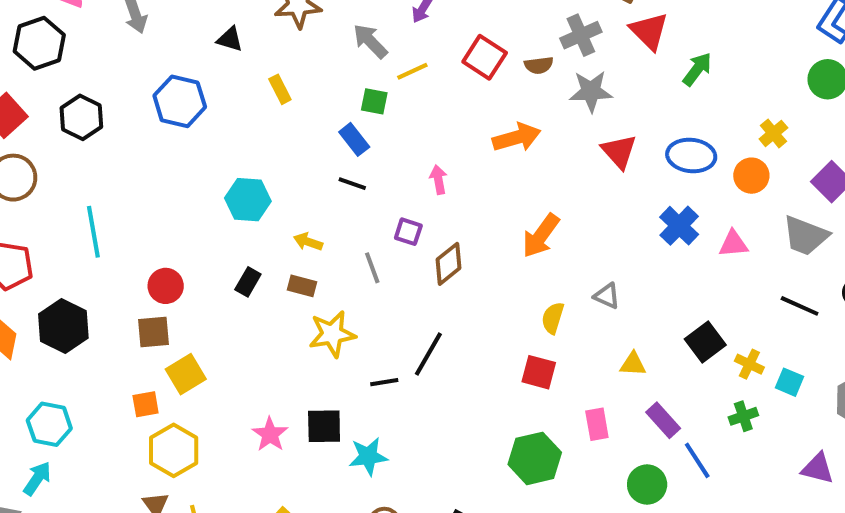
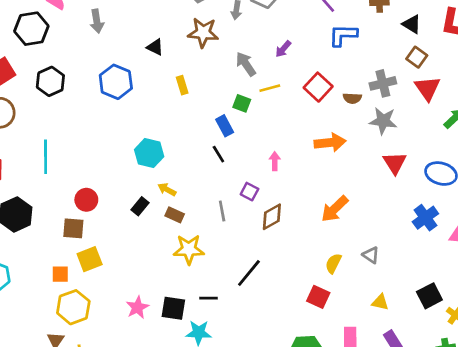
black line: (352, 184) -> (218, 154), turned 30
yellow arrow: (308, 242) -> (167, 189), moved
black line: (384, 382) -> (209, 298), moved

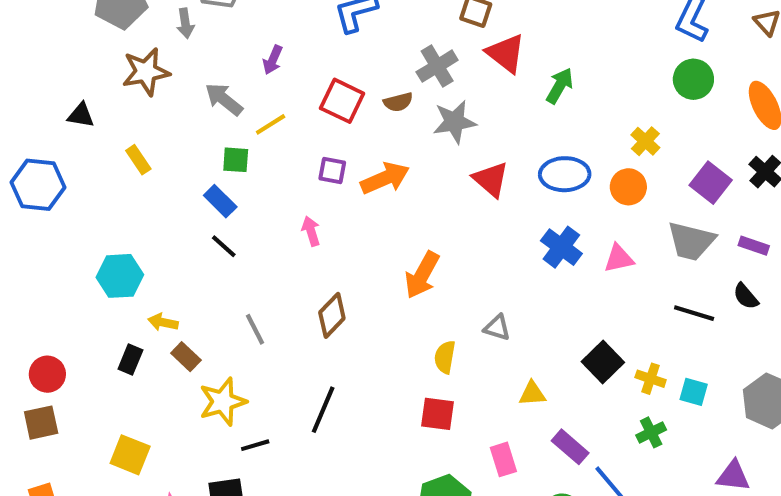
purple square: (249, 192) -> (332, 170), moved
brown rectangle: (175, 215) -> (186, 357), turned 36
yellow square: (90, 259) -> (130, 455), moved, turned -30
black line: (209, 298) -> (255, 445), moved

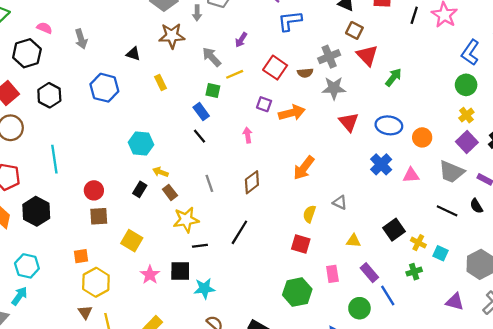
yellow cross: (645, 141) -> (466, 115), moved
brown square: (41, 423) -> (99, 216), moved

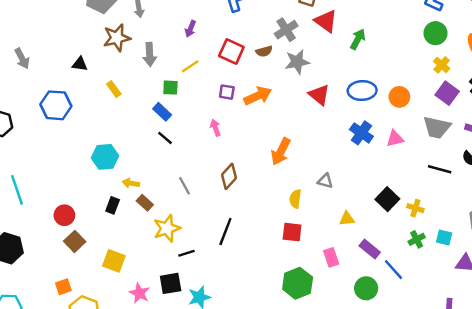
gray arrow: (212, 57) -> (150, 54), moved, turned -130
brown square: (99, 216) -> (75, 241), turned -30
cyan square: (440, 253) -> (444, 238), moved

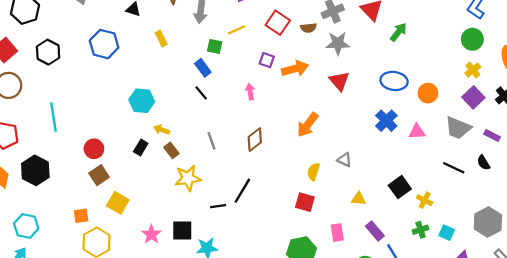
red triangle: (319, 95) -> (339, 81), moved
black line: (186, 253) -> (218, 206), moved
yellow square: (114, 261) -> (118, 203), moved

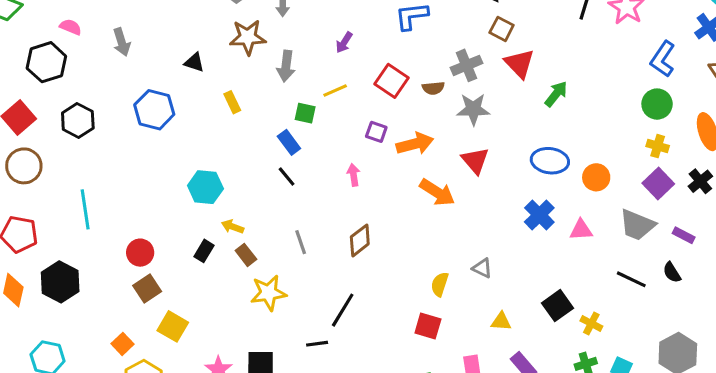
yellow cross: (473, 70) -> (658, 146), turned -35
orange arrow: (308, 125) -> (437, 192), moved, turned -95
black line: (218, 206) -> (317, 344), moved
orange square: (81, 216) -> (123, 344), turned -35

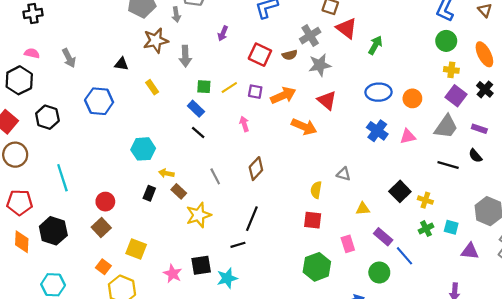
yellow line: (335, 90) -> (229, 88), moved
gray trapezoid: (637, 225) -> (446, 127), turned -68
brown square: (147, 289) -> (101, 227), moved

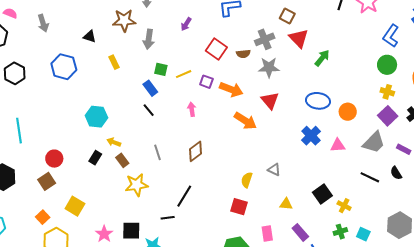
orange arrow: (283, 95) -> (231, 89), turned 35

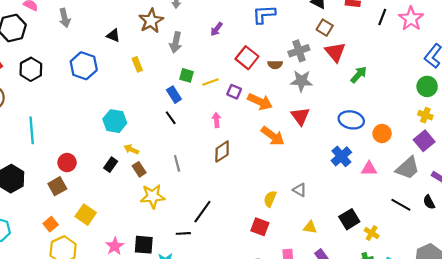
brown star: (124, 20) -> (151, 21), turned -30
brown diamond: (196, 151) -> (222, 152), moved

